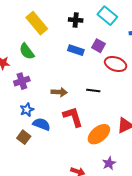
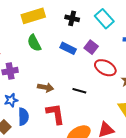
yellow rectangle: (37, 23) -> (33, 16), turned -75
green semicircle: (27, 51) -> (34, 43), moved
blue semicircle: (42, 124) -> (23, 117), turned 60

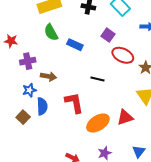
blue rectangle: (68, 48) -> (75, 45), moved
brown arrow: (46, 87) -> (49, 76), moved

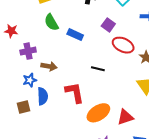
brown square: (23, 117) -> (23, 107), turned 32
red triangle: (125, 117) -> (125, 117), moved

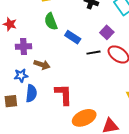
black line: (98, 69) -> (93, 53), moved, turned -32

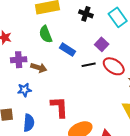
brown arrow: (42, 65) -> (39, 68), moved
blue star: (21, 75) -> (24, 90), moved
blue semicircle: (31, 93) -> (29, 123), moved

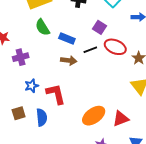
brown arrow: (39, 68) -> (69, 60), moved
red L-shape: (59, 107) -> (56, 94), moved

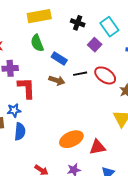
purple square: (100, 27) -> (95, 45), moved
blue star: (32, 86) -> (14, 110), moved
red L-shape: (56, 94) -> (26, 88), moved

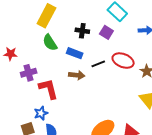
yellow rectangle: (39, 16) -> (46, 16), turned -40
black cross: (78, 23) -> (82, 31), moved

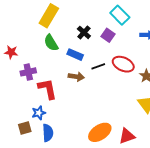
black cross: (82, 31) -> (84, 32), turned 32

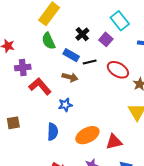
black line: (98, 66) -> (90, 62), moved
red L-shape: (47, 89) -> (40, 86), turned -35
blue star: (39, 113) -> (65, 105), moved
blue semicircle: (48, 133) -> (53, 132), moved

